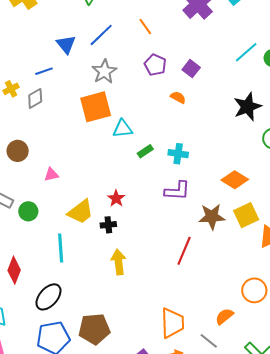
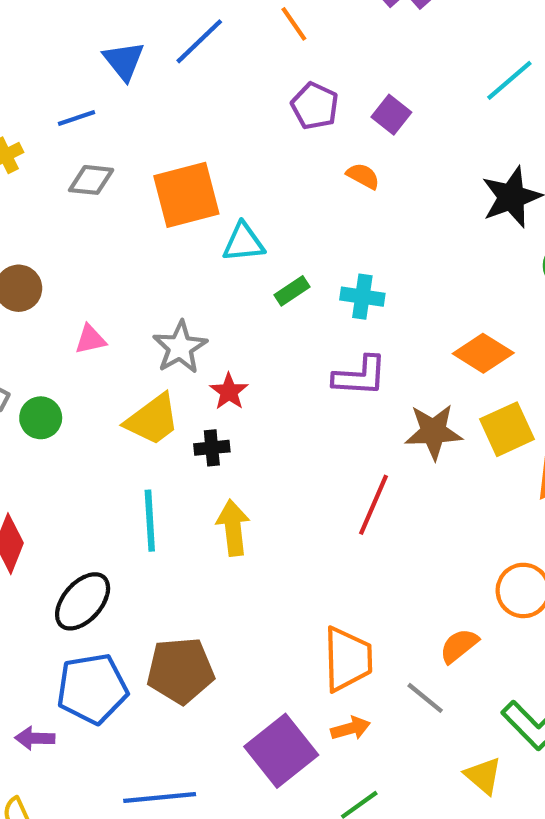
gray star: (104, 72) -> (180, 347), moved
gray diamond: (35, 98) -> (91, 180), moved, turned 35
cyan line: (61, 248) -> (150, 521), moved

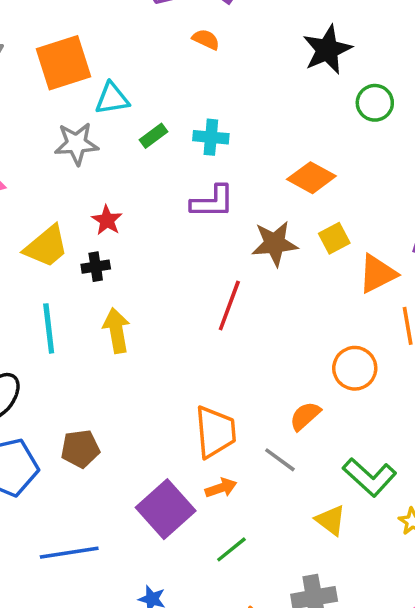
gray star: (180, 347) -> (76, 144), moved, turned 30
yellow square: (507, 429) -> (334, 238), size x0.7
brown pentagon: (180, 671) -> (80, 449), size x0.7

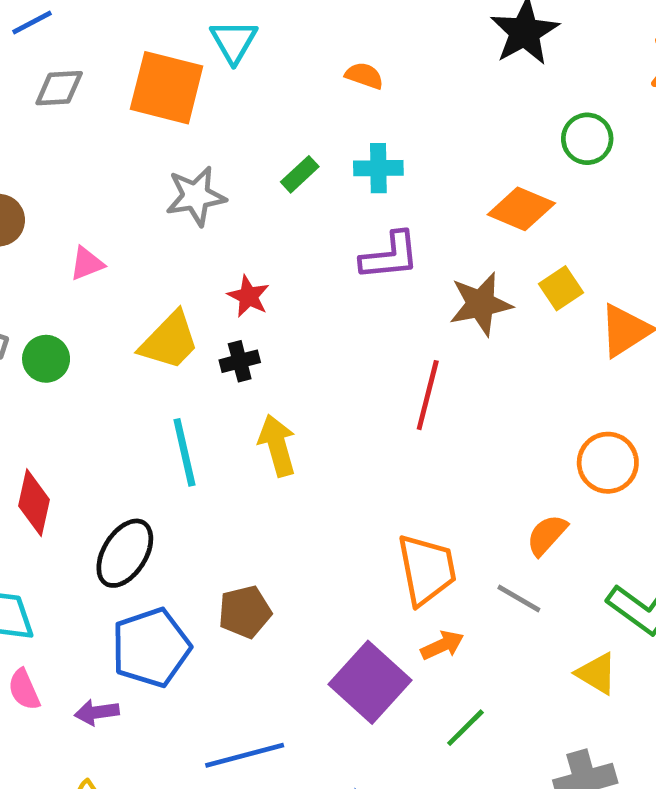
orange semicircle: (206, 39) -> (364, 76), moved
orange square: (64, 63) -> (167, 88), turned 38
cyan triangle: (112, 99) -> (234, 41), moved, turned -45
green circle: (375, 103) -> (587, 139), moved

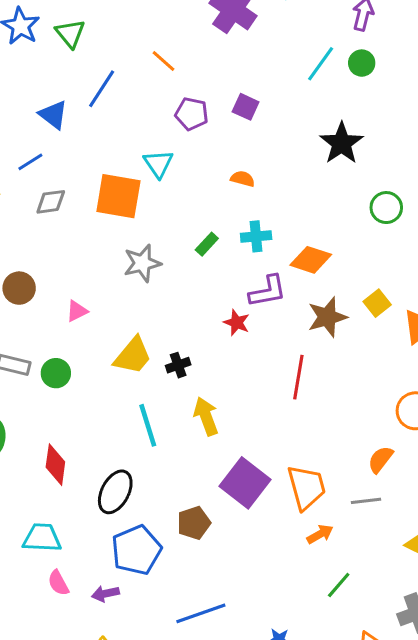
orange diamond: (521, 209) -> (311, 260), moved
red star: (248, 296) -> (237, 323), moved
gray line: (519, 598) -> (366, 501), turned -32
purple square: (370, 682) -> (245, 483), moved

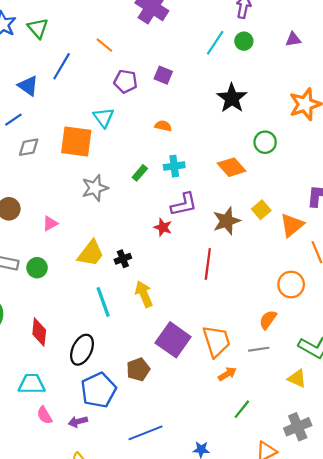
orange diamond: (311, 260) -> (232, 167), moved, turned 32

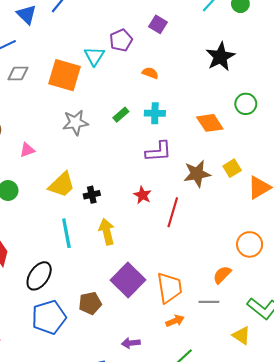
purple pentagon: (126, 81) -> (121, 40), moved, turned 30
red star: (163, 227) -> (142, 195), moved
purple arrow: (78, 422) -> (131, 343), moved

